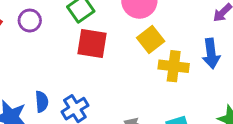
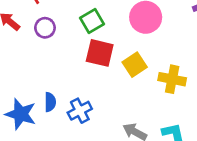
yellow square: (151, 40) -> (135, 65), moved

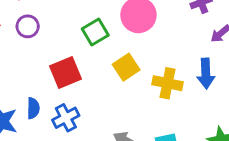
green square: (92, 21) -> (95, 32), moved
red square: (100, 53) -> (66, 72), moved, turned -36

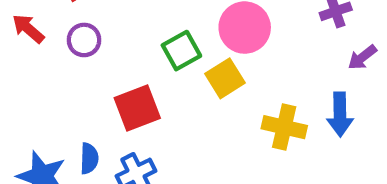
yellow square: (126, 67) -> (225, 78), moved

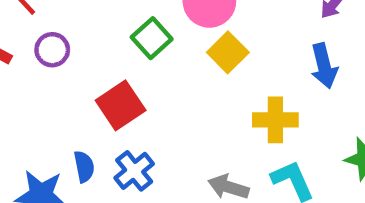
yellow square: (225, 78) -> (228, 52), moved
yellow cross: (284, 127) -> (275, 120), moved

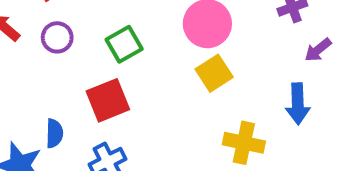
green square: (152, 38) -> (124, 44), moved
blue semicircle: (84, 167) -> (54, 133), moved

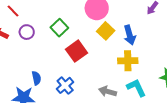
red square: (108, 100) -> (77, 51), moved
blue arrow: (298, 104) -> (130, 35), moved

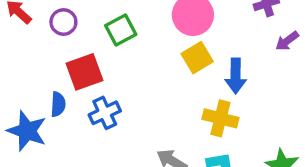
red square: (77, 51) -> (84, 72), moved
blue cross: (65, 85) -> (105, 113), moved

